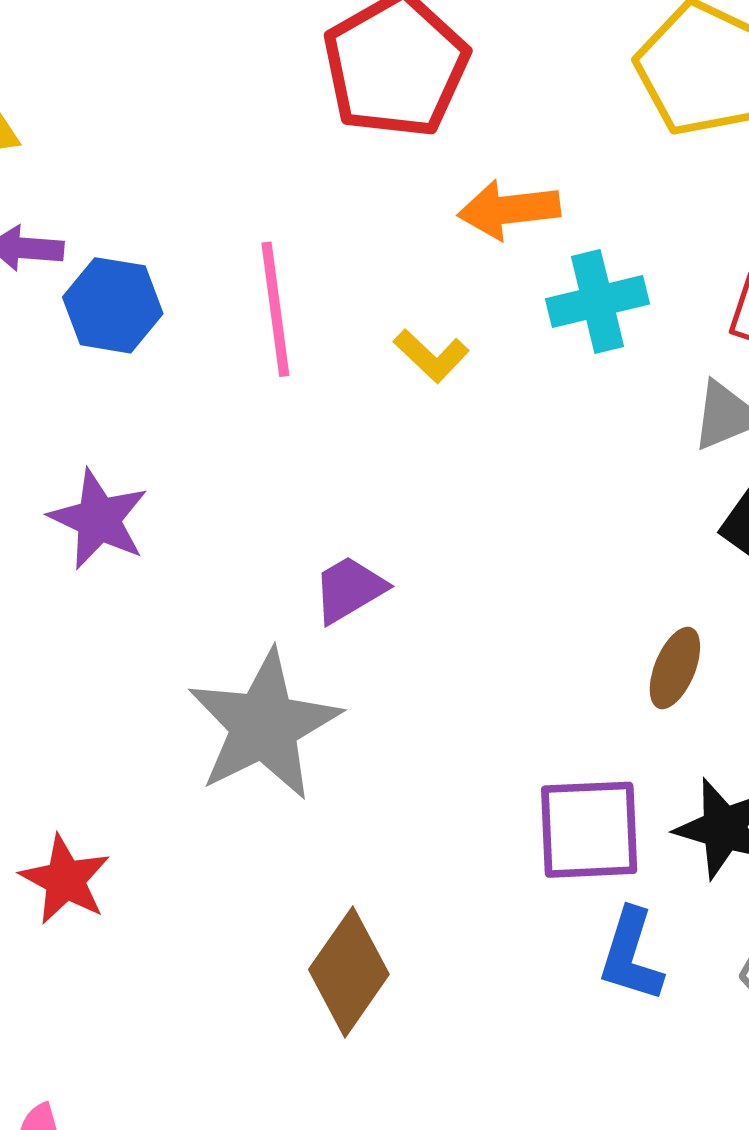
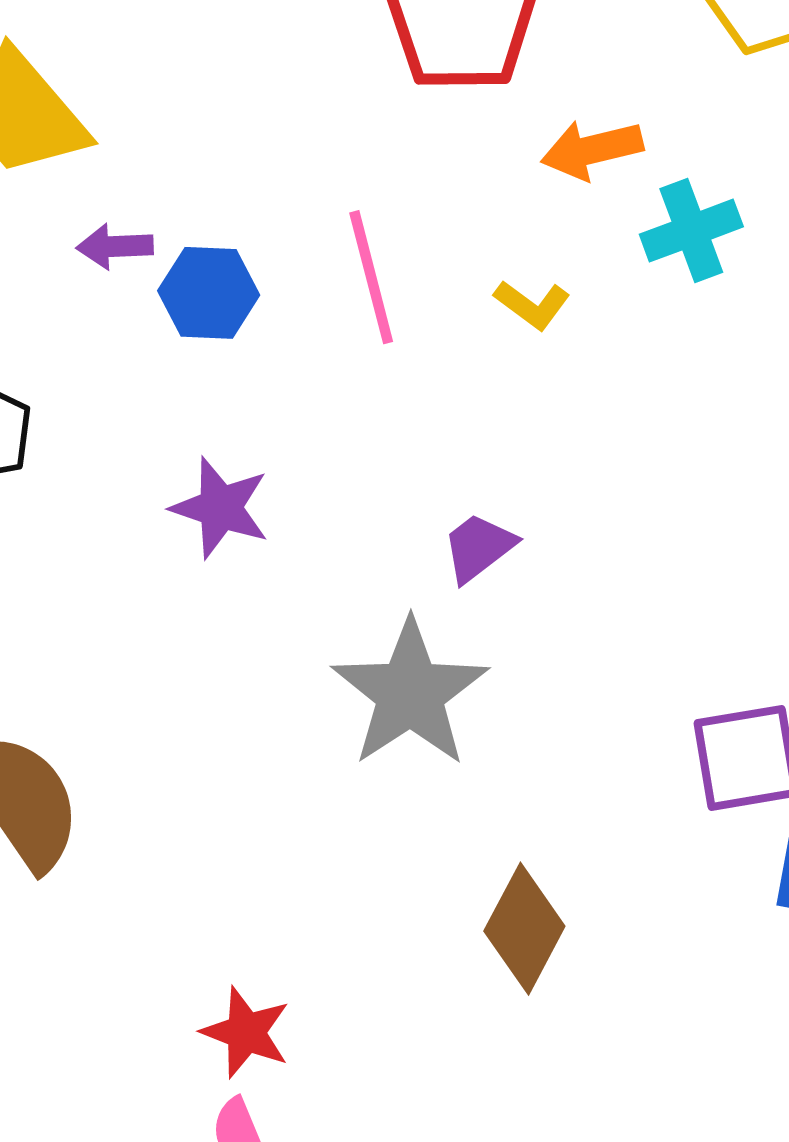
red star: (65, 880) -> (246, 1032), moved

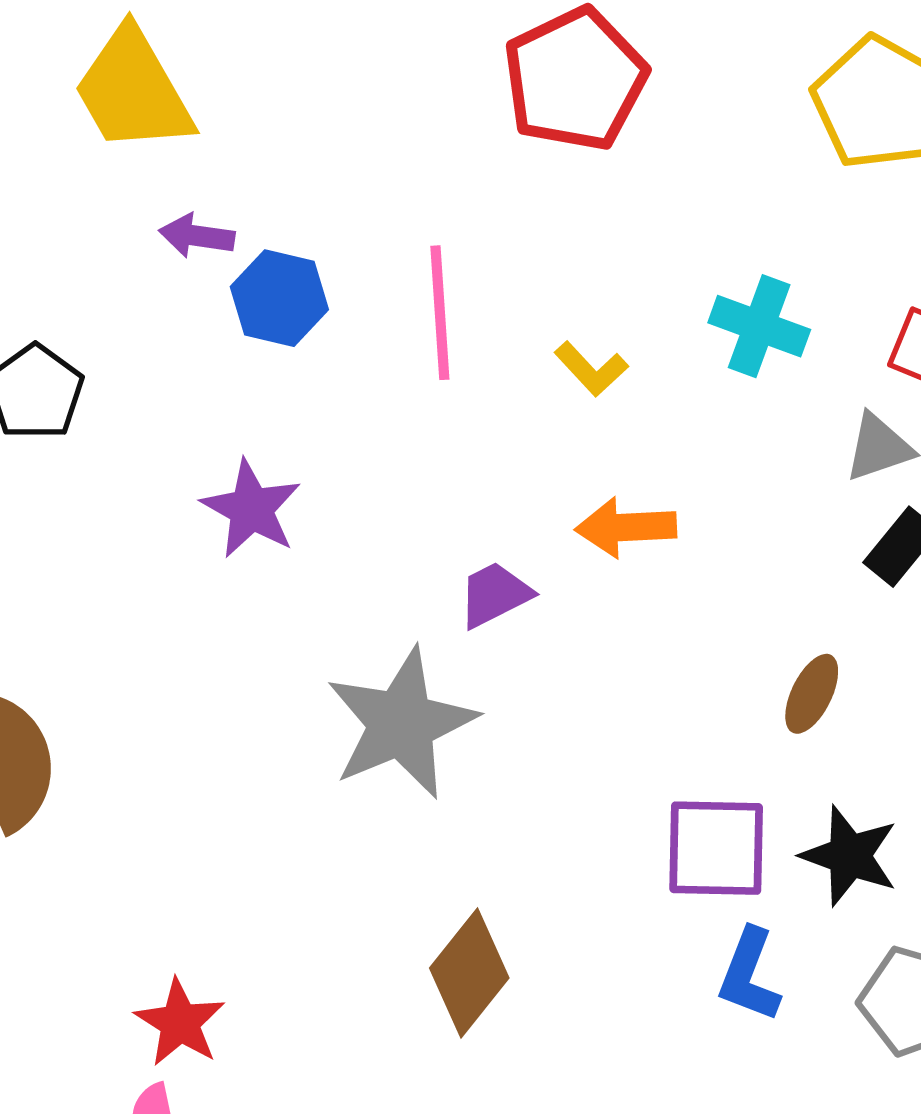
orange arrow: (592, 150) -> (626, 527), moved
cyan cross: (691, 231) -> (759, 326), turned 30

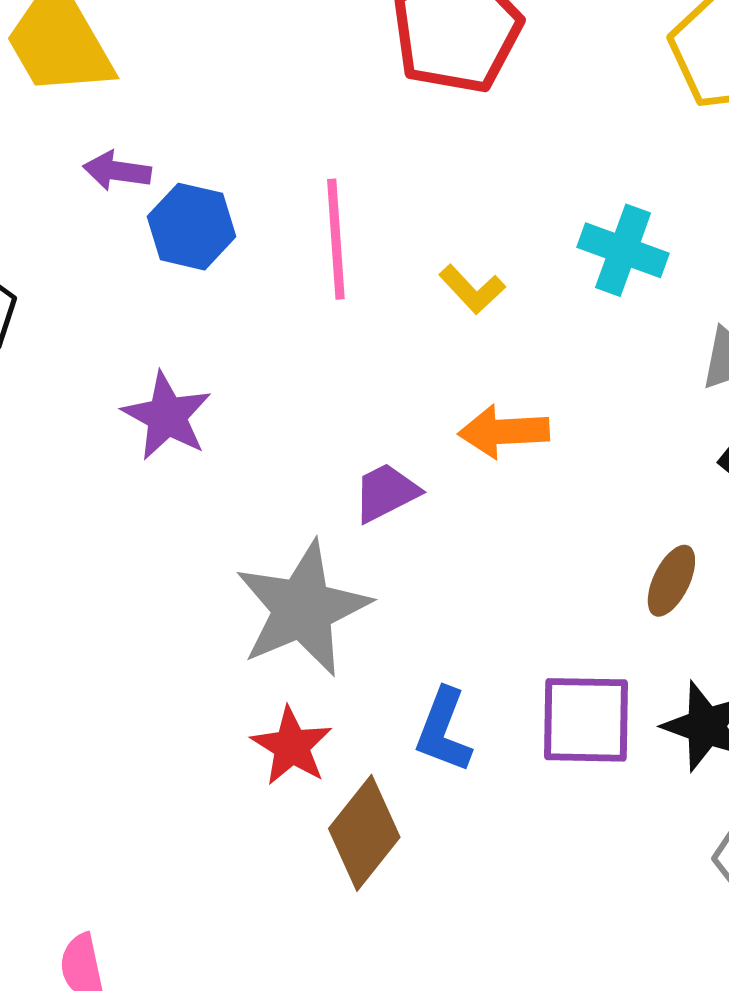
blue L-shape: (749, 975) -> (444, 730), moved
red star: (180, 1023) -> (292, 746), moved

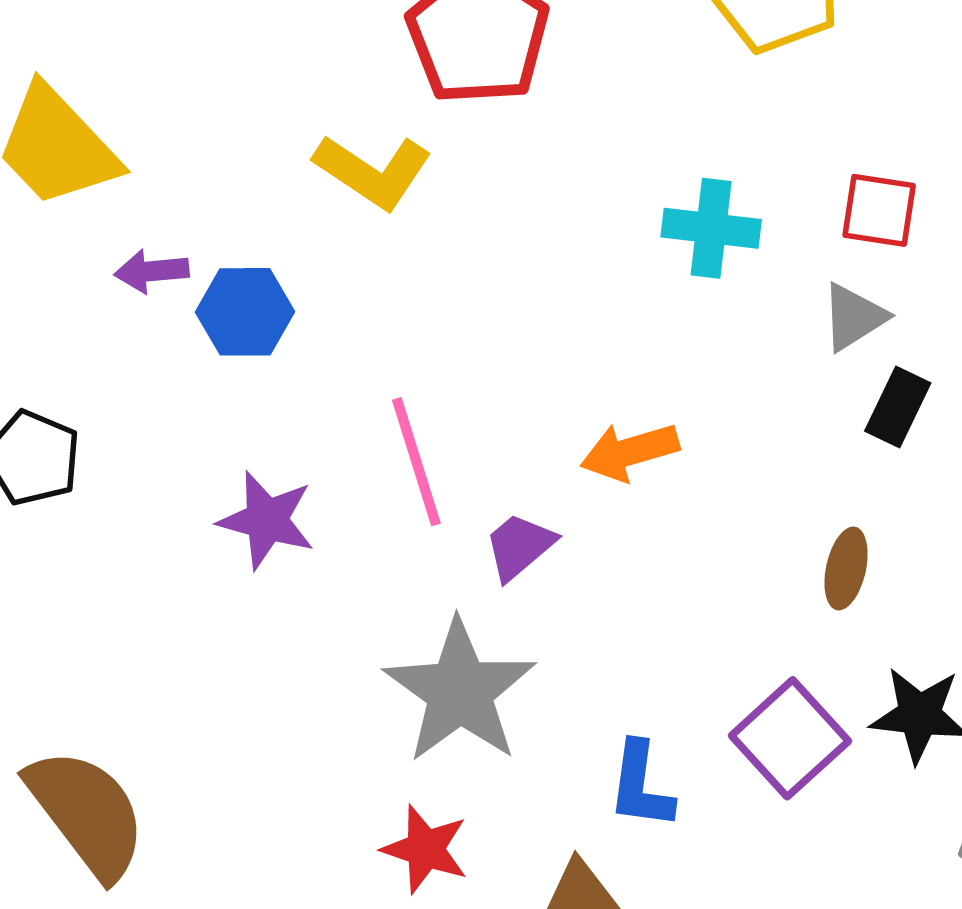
pink line: (336, 239) -> (416, 462), moved
yellow L-shape: (472, 289) -> (373, 171), moved, size x1.6
purple square: (586, 720) -> (790, 738), turned -30
red star: (292, 746) -> (425, 849), moved

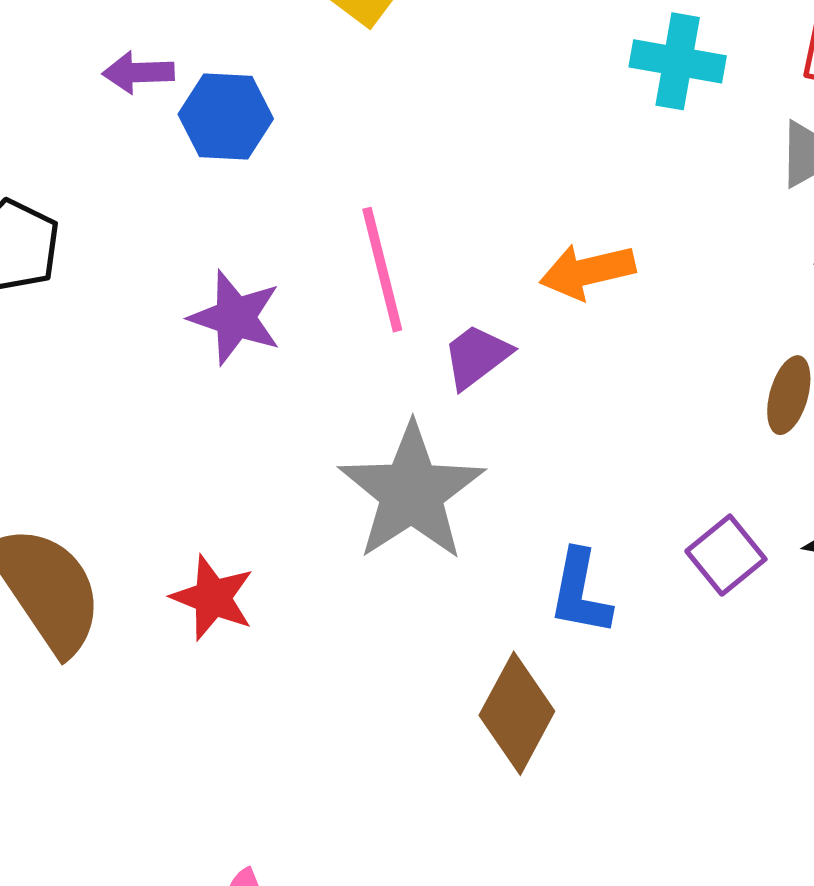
purple square: (790, 738) -> (726, 555), size x0.7
red star: (425, 849) -> (213, 598), moved

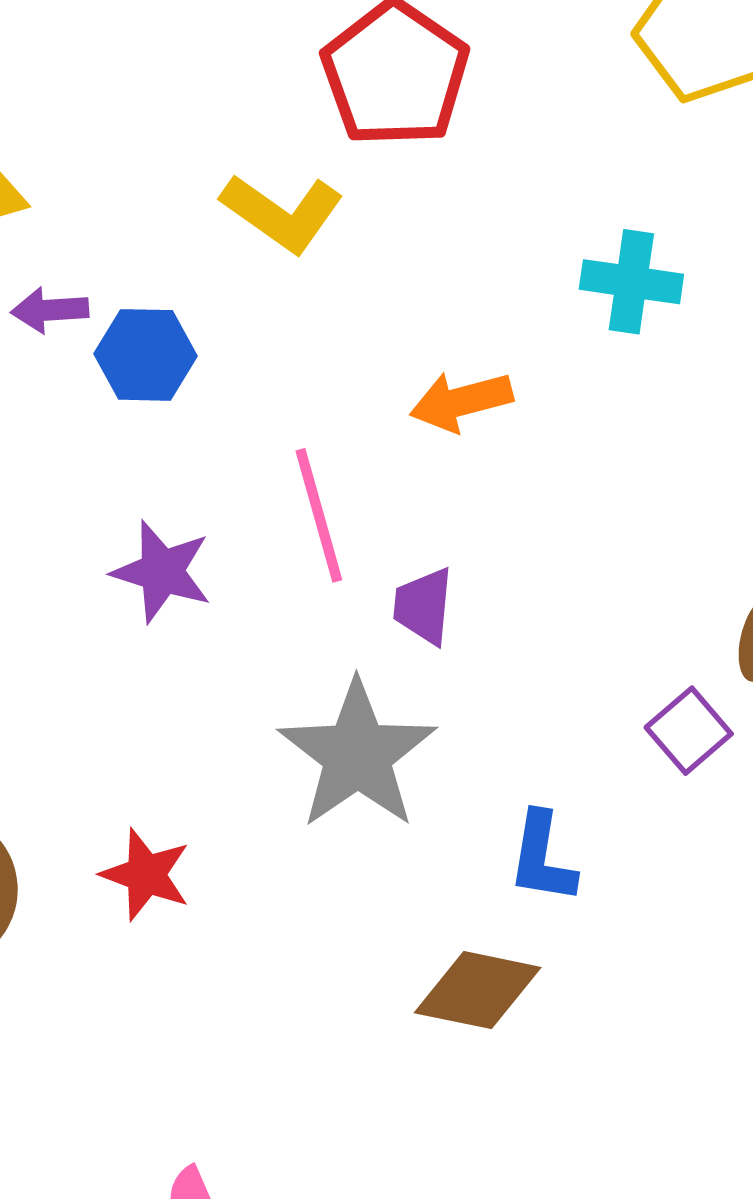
orange arrow: (587, 271) -> (461, 401), moved
purple trapezoid: (477, 356) -> (423, 606), turned -46
purple square: (726, 555) -> (689, 731), moved
brown diamond: (517, 713) -> (478, 990), turned 75

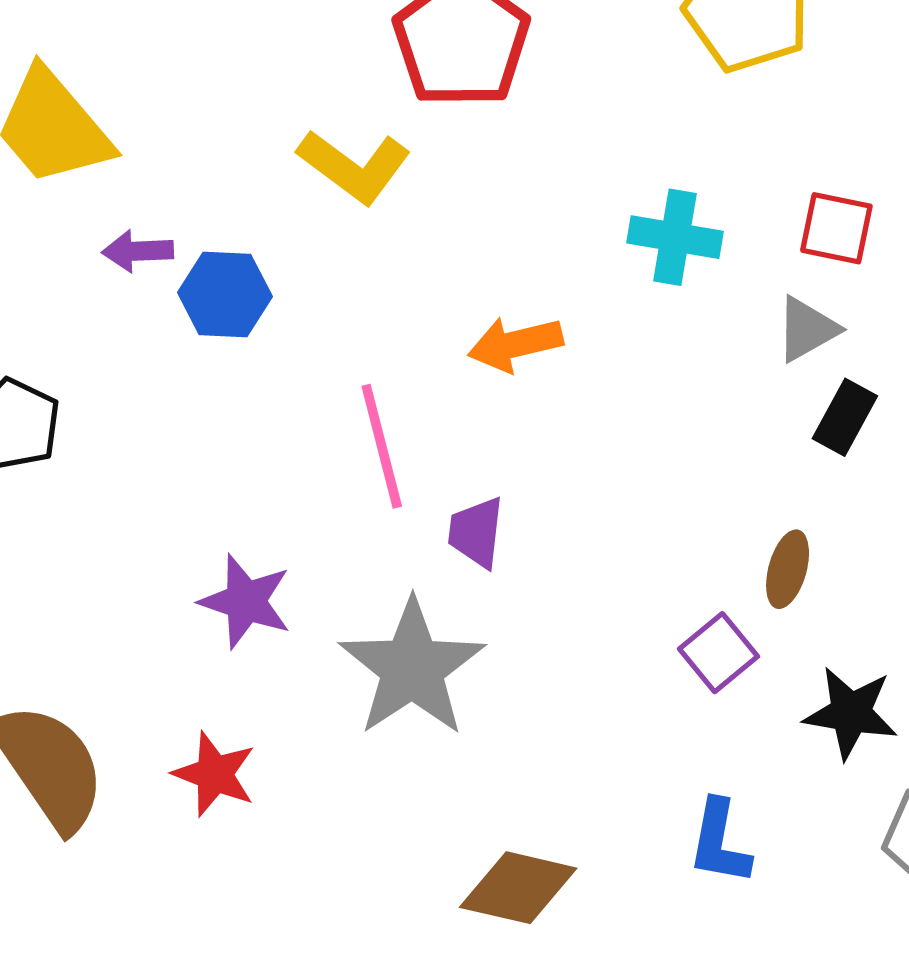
purple star: (162, 572) -> (246, 601), moved
blue L-shape: (542, 858) -> (720, 842), moved

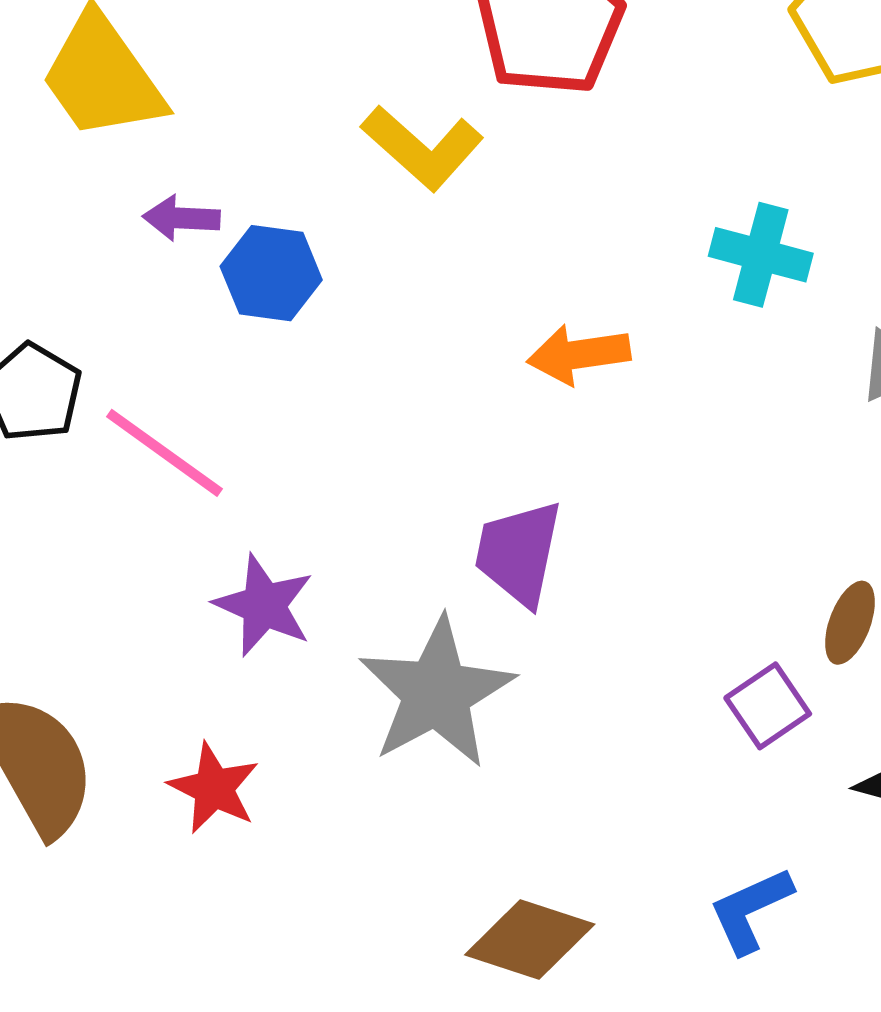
pink line: (382, 446) -> (164, 453), moved, turned -45
purple trapezoid: (476, 532) -> (519, 553), size x1.4
blue L-shape: (720, 842) -> (751, 910), turned 50

